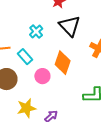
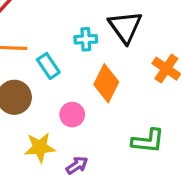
cyan cross: (36, 32) -> (86, 39), moved, turned 32
pink circle: (42, 76) -> (72, 115), moved

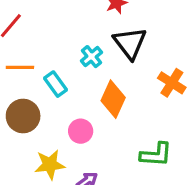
cyan cross: (86, 39) -> (91, 57), turned -35

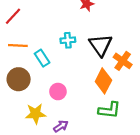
black triangle: (130, 43) -> (101, 45), moved
cyan cross: (91, 57) -> (68, 40), turned 32
orange diamond: (113, 99) -> (103, 81), moved

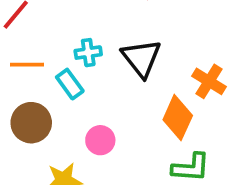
cyan cross: (68, 40) -> (88, 53), moved
black triangle: (101, 45) -> (141, 58), moved

